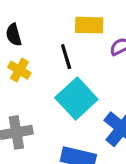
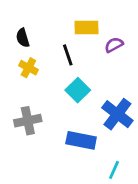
cyan square: (76, 98) -> (78, 90), size x0.7

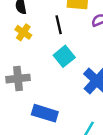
blue rectangle: (81, 140) -> (45, 113), moved

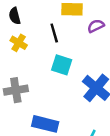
cyan square: (64, 56) -> (62, 65), turned -30

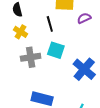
gray cross: (16, 90) -> (31, 57), moved

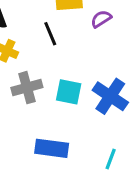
cyan square: (56, 50) -> (69, 92), moved

